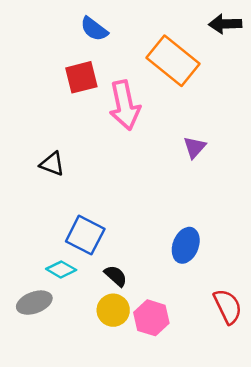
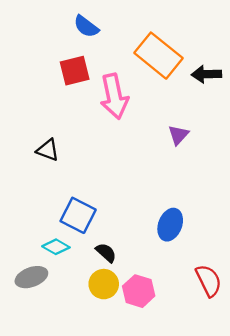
black arrow: (225, 24) -> (206, 74), moved

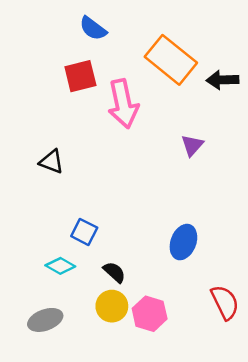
blue square: (78, 215) -> (84, 232), size x0.7
gray ellipse: (31, 277) -> (45, 320), moved

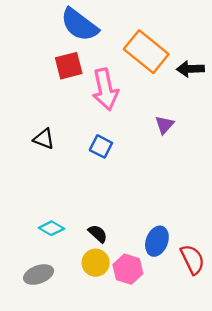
blue semicircle: (93, 28) -> (79, 25), size x1.6
blue square: (84, 232) -> (101, 146), moved
blue ellipse: (183, 242) -> (157, 241), moved

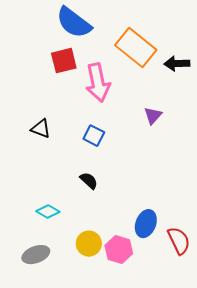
black semicircle: (98, 234) -> (89, 181), moved

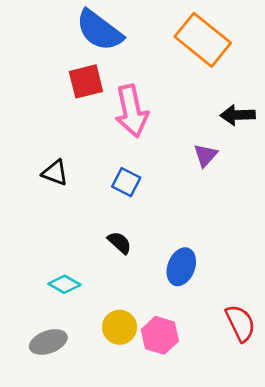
orange rectangle: (136, 48) -> (203, 40), moved
black arrow: (177, 64) -> (238, 115), moved
blue ellipse: (146, 224) -> (181, 267), moved

